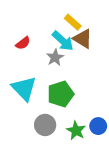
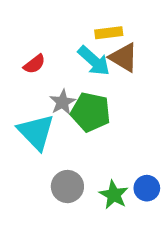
yellow rectangle: (73, 22) -> (109, 33), turned -49
gray star: (55, 58) -> (62, 102), moved
green pentagon: (61, 94) -> (91, 112), moved, turned 30

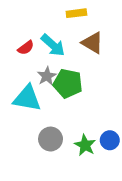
yellow rectangle: (109, 33) -> (76, 13), moved
cyan arrow: (94, 61) -> (53, 45), moved
cyan triangle: (36, 132) -> (27, 98), turned -36

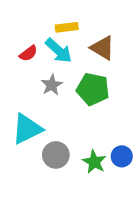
yellow rectangle: (76, 13) -> (67, 27), moved
green pentagon: (68, 83) -> (93, 89), moved
cyan triangle: (27, 98) -> (27, 129), moved, turned -36

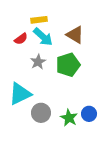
yellow rectangle: (67, 27) -> (39, 20), moved
green pentagon: (93, 89) -> (68, 65), turned -30

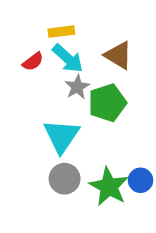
gray star: (38, 62) -> (77, 87), moved
cyan triangle: (20, 94) -> (61, 136), moved, turned -30
green star: (69, 118) -> (109, 187), size x1.4

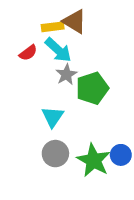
brown triangle: (118, 55) -> (74, 21), moved
cyan triangle: (61, 136) -> (53, 117), size x0.7

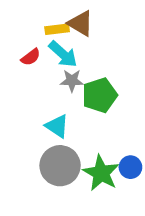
gray star: (66, 75) -> (72, 81), turned 30
cyan triangle: (53, 117) -> (57, 126), turned -30
gray circle: (55, 154) -> (60, 166), size x1.4

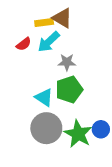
cyan arrow: (63, 54) -> (49, 42), turned 95
gray star: (72, 81) -> (67, 62), moved
green pentagon: (100, 95) -> (69, 90), moved

